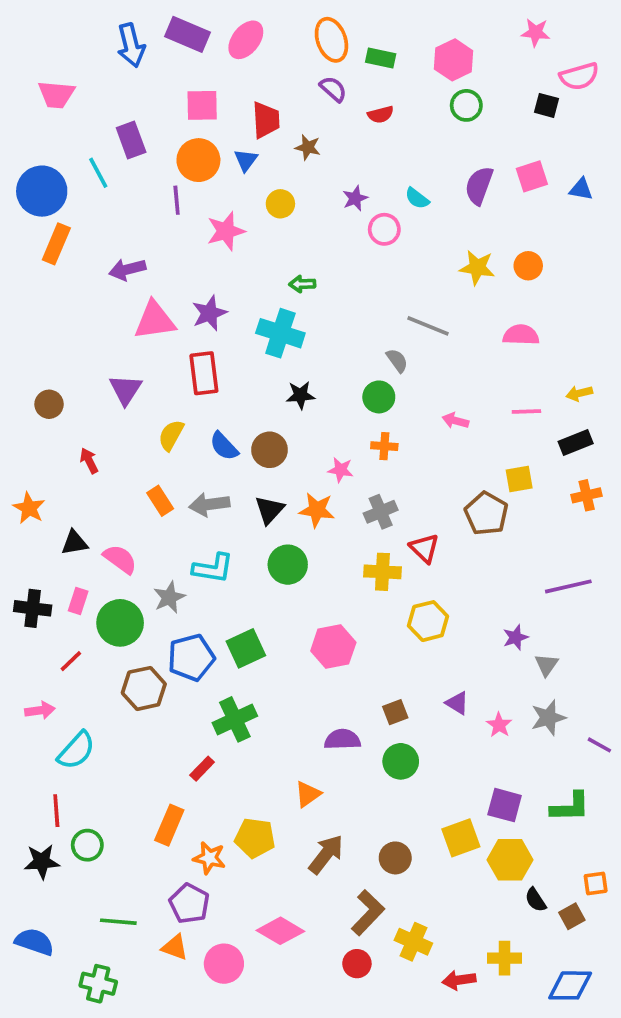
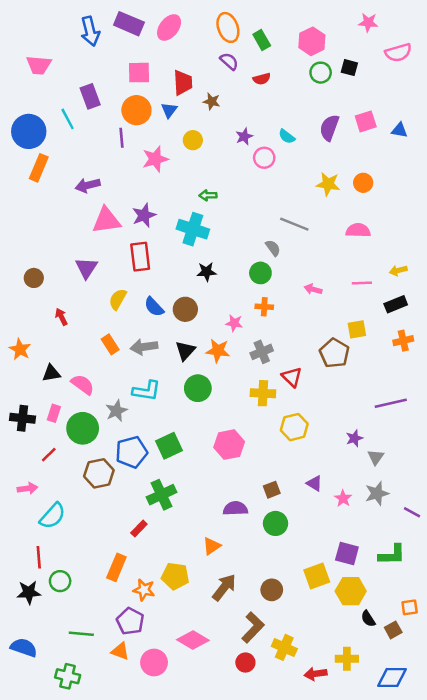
green rectangle: (381, 58) -> (262, 40), turned 48
black square: (546, 105) -> (349, 68), moved

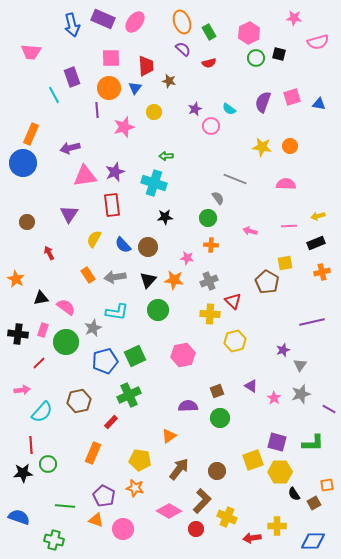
blue circle: (29, 131) -> (23, 163), moved
brown hexagon: (99, 473) -> (79, 401), moved
orange star: (144, 590) -> (135, 488), moved
pink diamond: (193, 640) -> (169, 511), moved

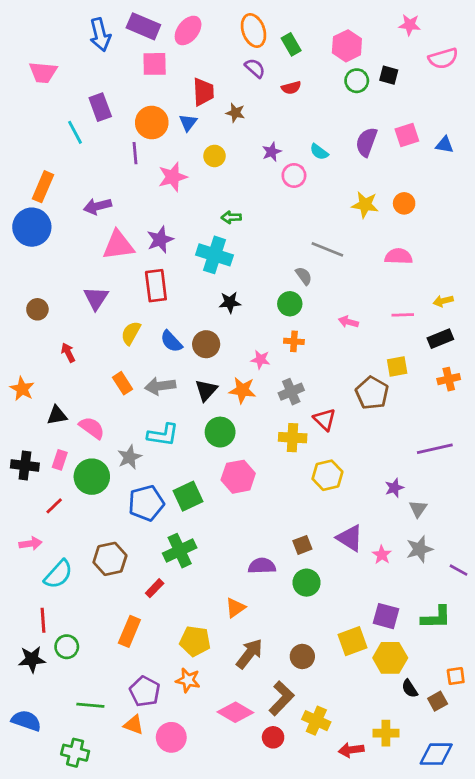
pink square: (111, 58) -> (155, 64), moved
pink hexagon: (183, 355) -> (238, 477), moved
purple triangle: (251, 386) -> (350, 538), size x1.5

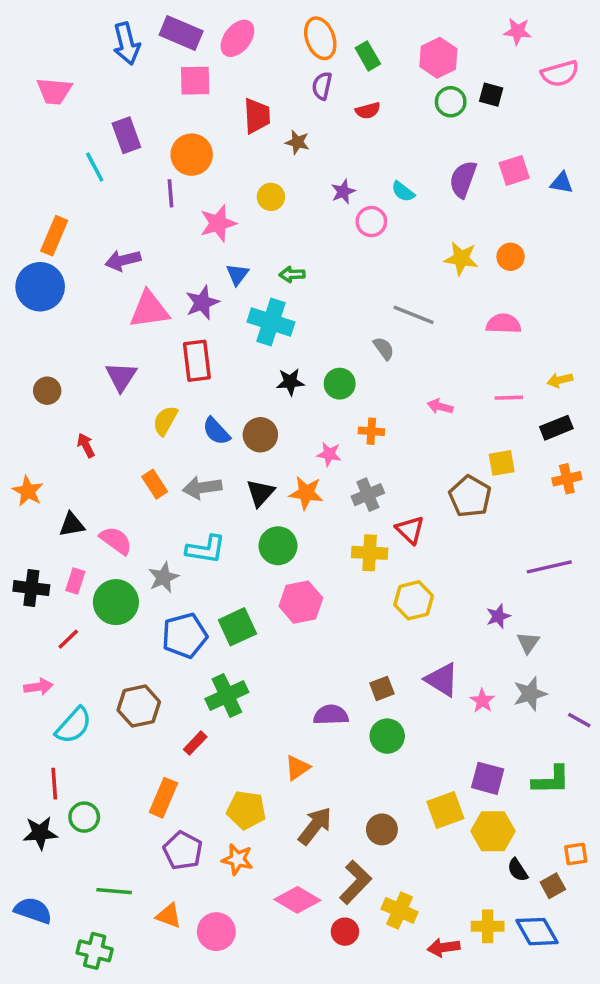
purple semicircle: (255, 68) -> (322, 86), turned -120
blue triangle: (188, 123) -> (237, 274), moved
green circle: (290, 304) -> (340, 384), moved
purple pentagon: (145, 691) -> (183, 851), moved
blue diamond: (436, 754) -> (537, 932), moved, turned 60

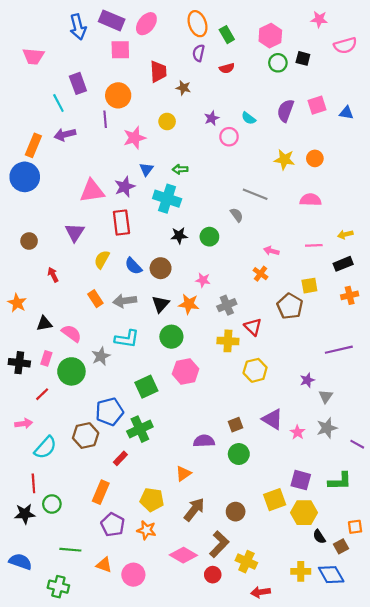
purple arrow: (123, 260) -> (65, 135), moved
orange cross: (371, 431) -> (261, 274), moved, turned 32
blue pentagon: (185, 636) -> (109, 412), moved
red arrow: (444, 947) -> (261, 592), moved

